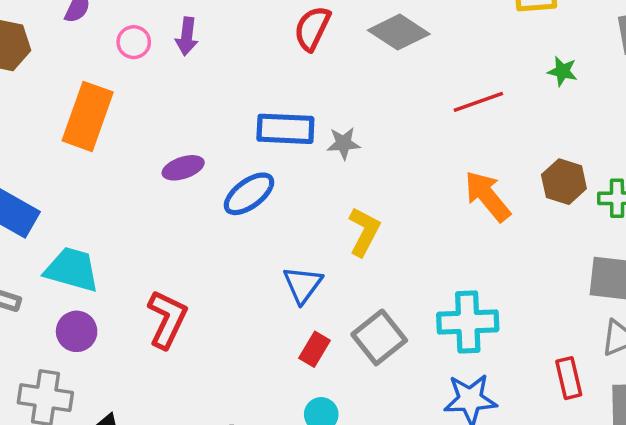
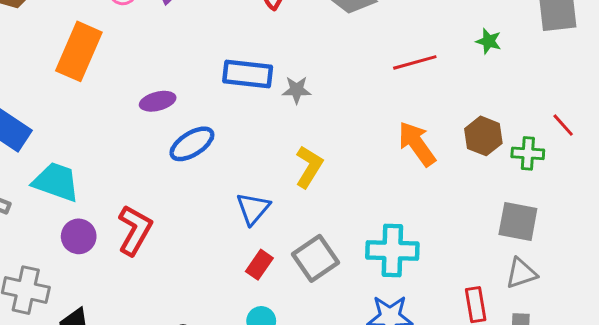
blue ellipse: (249, 194) -> (192, 144), moved
purple circle: (77, 331) -> (79, 236), moved

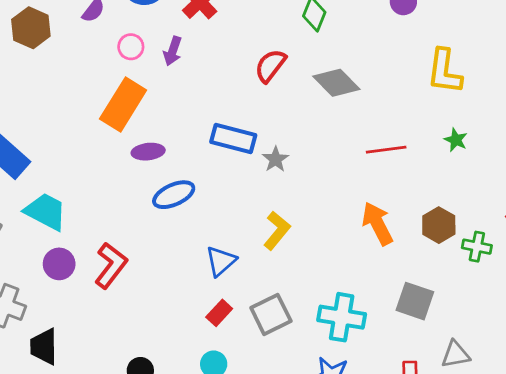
orange rectangle: (79, 51) -> (123, 104), moved
gray star: (297, 90) -> (276, 159), turned 30
gray square: (518, 221) -> (415, 301), moved

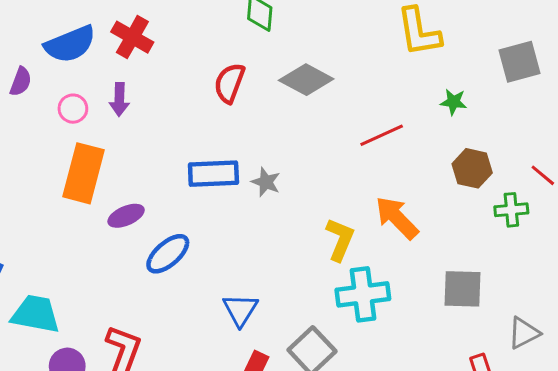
brown hexagon: (439, 225) -> (472, 168), moved
yellow L-shape: (277, 230) -> (340, 239), moved
cyan cross: (342, 317) -> (363, 294), moved

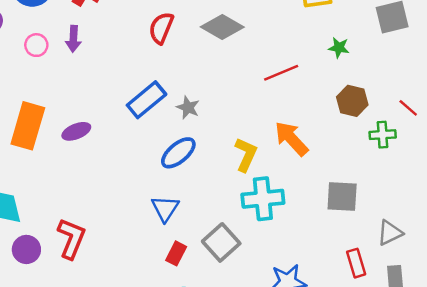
orange rectangle: (84, 173) -> (28, 126), moved
blue rectangle: (213, 174) -> (147, 100), turned -39
blue ellipse: (168, 254) -> (178, 153), moved

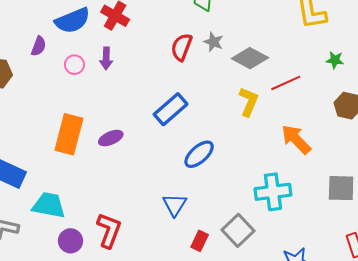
gray diamond: (222, 27) -> (250, 58), moved
gray star: (188, 107) -> (213, 42), moved
yellow L-shape: (246, 155) -> (249, 102), moved
blue triangle: (165, 208) -> (175, 205), moved

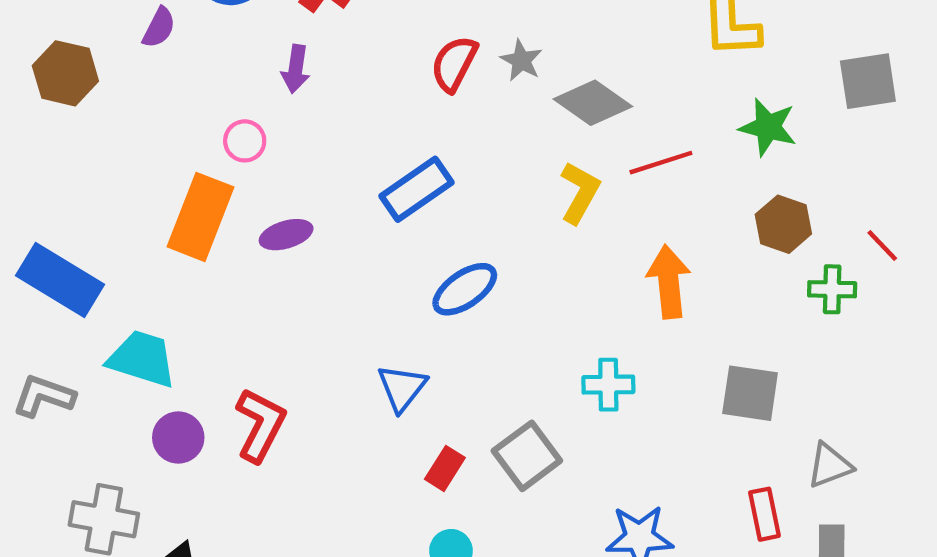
green star: (335, 60) -> (768, 127), size x1.5
pink circle: (74, 65) -> (245, 141), moved
orange arrow: (296, 139) -> (669, 282), turned 32
cyan cross: (273, 192) -> (608, 385), size x0.7

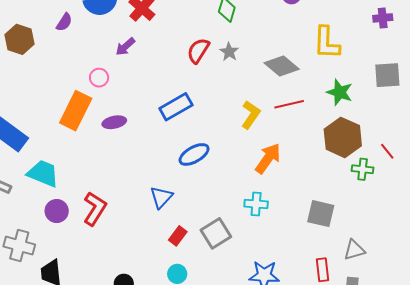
purple arrow: (296, 69) -> (125, 47), turned 35
gray diamond: (593, 103) -> (282, 66), moved
brown hexagon: (783, 224) -> (343, 137), size x1.5
orange arrow: (669, 282) -> (268, 158), moved, turned 36

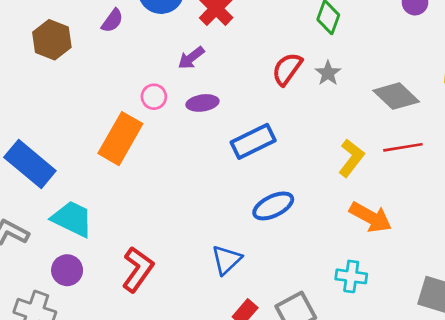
purple ellipse: (114, 122) -> (202, 103), moved
orange arrow: (268, 158) -> (371, 217), turned 80
purple circle: (57, 211) -> (67, 270), moved

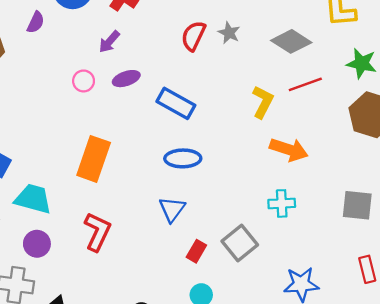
orange rectangle: (120, 139) -> (94, 159), moved
blue rectangle: (253, 141) -> (176, 103), turned 66
blue ellipse: (273, 206) -> (183, 158), moved, turned 36

